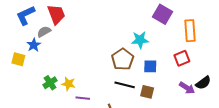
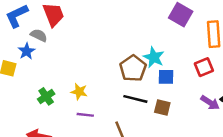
gray semicircle: (44, 32) -> (39, 35), turned 56
cyan star: (140, 40) -> (154, 57), moved, turned 30
yellow star: (68, 84) -> (79, 92), moved

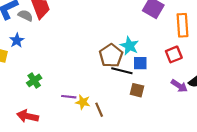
gray semicircle: (39, 35) -> (25, 15), moved
yellow star: (79, 92) -> (83, 102), moved
black line: (135, 99) -> (122, 71), moved

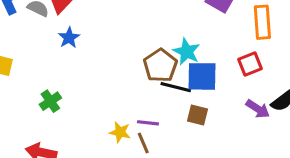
blue star: (17, 40) -> (69, 38), moved
blue square: (140, 63) -> (202, 76), size x1.5
purple line: (69, 97) -> (148, 123), moved

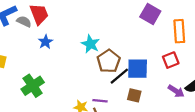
cyan star: (187, 52) -> (90, 44), moved
black line: (176, 87) -> (119, 76), turned -54
green cross: (50, 101) -> (33, 86), size x1.5

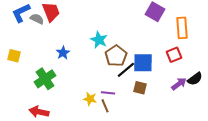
blue star: (45, 42) -> (63, 53), moved
purple arrow: (176, 91) -> (179, 84), turned -70

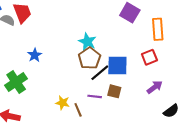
cyan star: (99, 40) -> (87, 42), moved
black semicircle: (195, 79) -> (171, 111), moved
purple line: (108, 93) -> (95, 96), moved

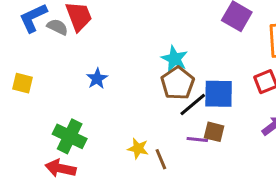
green cross: (16, 82) -> (70, 136), moved, turned -30
purple line: (95, 96) -> (197, 139), moved

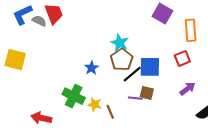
blue star: (97, 79) -> (91, 68), moved
yellow square: (22, 83) -> (15, 60), size x1.5
green cross: (70, 136) -> (74, 96), moved

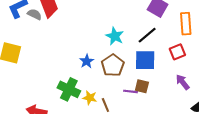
brown pentagon: (122, 60) -> (113, 65), moved
black line: (132, 74) -> (147, 35), moved
purple arrow: (187, 89) -> (183, 82), turned -91

